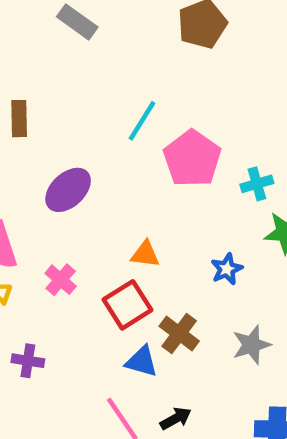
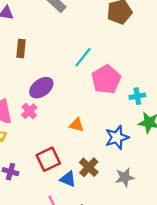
blue star: (227, 269) -> (117, 137), size x1.5
pink cross: (61, 280) -> (29, 111), moved
red square: (128, 305) -> (48, 159), moved

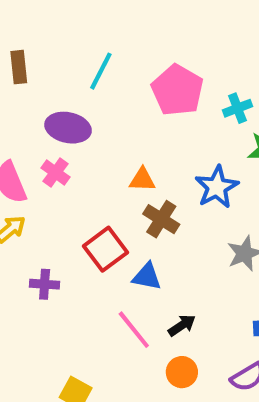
cyan line: (83, 57) -> (101, 71), moved
purple ellipse: (41, 88) -> (68, 128), turned 60
brown cross: (89, 167) -> (161, 219), moved

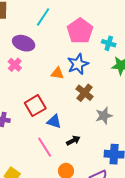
cyan cross: (237, 108) -> (109, 43), turned 32
blue star: (217, 187) -> (78, 64), moved
brown cross: (161, 219) -> (85, 93), moved
black arrow: (182, 325) -> (73, 140), moved

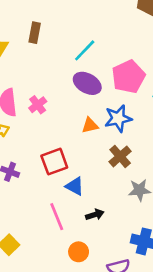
purple ellipse: (24, 43) -> (87, 83), moved
orange triangle: (57, 73) -> (90, 125), turned -32

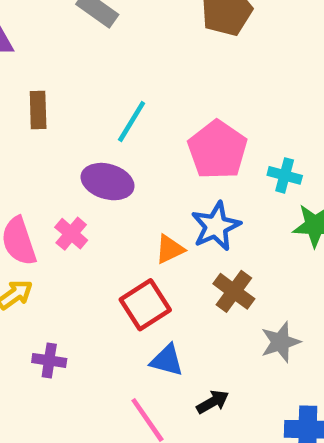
purple ellipse: (87, 83) -> (108, 182), moved
red square: (54, 162) -> (145, 305), moved

